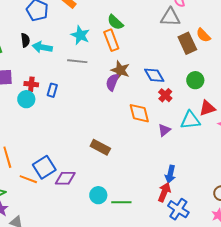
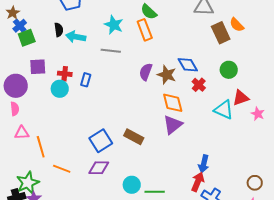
brown star: (120, 70) -> (167, 75), moved
cyan triangle: (190, 120) -> (224, 110), turned 30
purple triangle: (164, 130) -> (173, 125), moved, size x1.5
blue square: (44, 167) -> (101, 141), moved

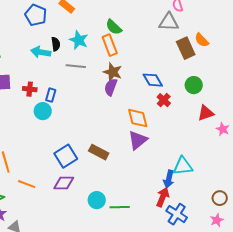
black semicircle: (59, 30) -> (56, 44), moved
brown star: (167, 75) -> (113, 72), moved
cyan circle: (60, 89) -> (43, 111), moved
cyan triangle: (224, 110) -> (183, 166), moved, turned -30

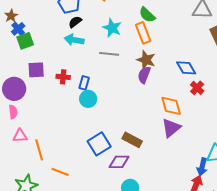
black semicircle: (56, 44) -> (75, 22), moved, turned -120
cyan circle: (43, 111) -> (88, 99), moved
purple diamond: (64, 183) -> (119, 162), moved

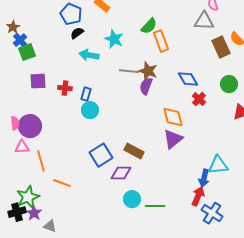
green semicircle: (147, 15) -> (149, 26), turned -90
orange rectangle: (143, 33) -> (161, 41), moved
cyan arrow: (74, 40) -> (89, 55), moved
gray line: (109, 54) -> (129, 71), moved
purple circle: (14, 89) -> (30, 126), moved

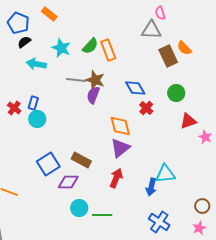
green semicircle: (149, 26) -> (90, 46), moved
red cross: (65, 88) -> (14, 108), moved, turned 32
red arrow: (198, 196) -> (116, 178), moved

